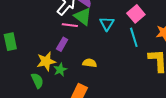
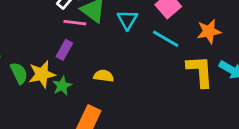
cyan line: (134, 37) -> (166, 39), turned -42
green semicircle: (37, 81) -> (19, 73), moved

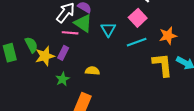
cyan line: (166, 39) -> (137, 42), turned -48
green semicircle: (19, 73) -> (31, 45), moved
yellow star: (42, 74) -> (45, 56), moved

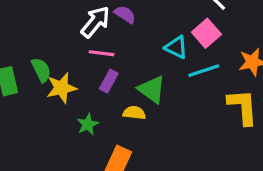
green triangle: (83, 23) -> (152, 89), moved
cyan triangle: (108, 29) -> (176, 47), moved, turned -35
purple rectangle: (63, 53) -> (109, 81), moved

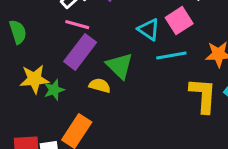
purple rectangle: (109, 81) -> (80, 52), size x1.6
yellow star: (61, 88) -> (34, 79), moved

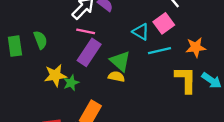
yellow semicircle: (100, 86) -> (116, 77), moved

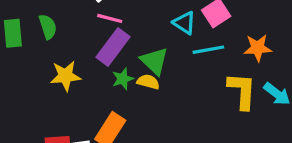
green star: (71, 83) -> (123, 79), moved

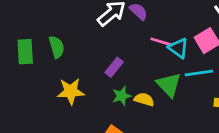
pink line: (110, 18) -> (162, 42), moved
purple rectangle: (113, 47) -> (114, 67), size x0.6
green triangle: (154, 61) -> (169, 85), moved

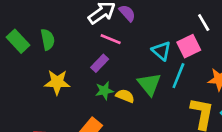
pink line: (162, 42) -> (111, 39), moved
green rectangle: (25, 52) -> (18, 41), turned -45
cyan line: (199, 73) -> (178, 76), turned -65

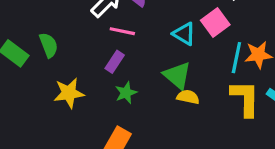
cyan line: (178, 76) -> (236, 58), moved
yellow semicircle: (125, 96) -> (188, 97), moved

